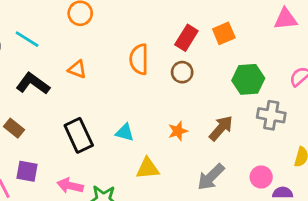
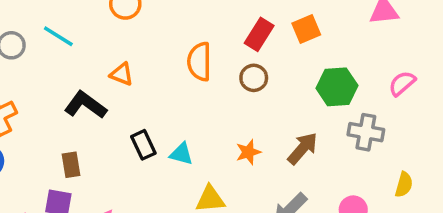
black L-shape: (33, 84) -> (85, 105), moved
brown rectangle: (14, 128) -> (71, 165), moved, turned 42
black rectangle: (79, 135) -> (143, 145), moved, size x0.7

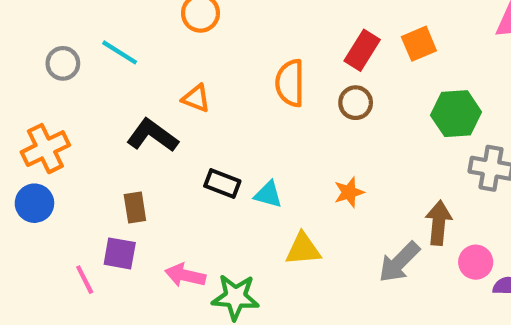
black rectangle: (143, 145) -> (222, 184), turned -44
brown arrow: (303, 148) -> (439, 223), moved, turned -36

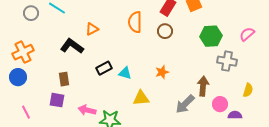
orange triangle: (196, 98) -> (92, 29), turned -48
black rectangle: (222, 184) -> (104, 68), turned -49
pink line: (85, 280) -> (26, 112), moved

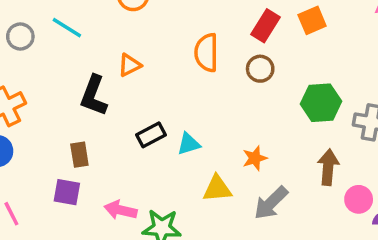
green hexagon: (211, 36) -> (321, 103), moved
black L-shape: (72, 46) -> (94, 96), turned -105
orange star: (162, 72) -> (255, 158), moved
cyan triangle: (125, 73) -> (189, 144), turned -32
gray arrow: (185, 104) -> (271, 203), moved

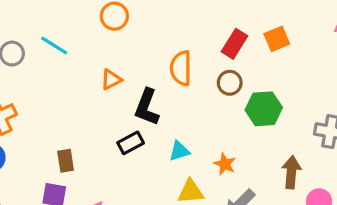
black L-shape: (94, 96) -> (147, 107), moved
green hexagon: (321, 103) -> (264, 109), moved
cyan triangle: (189, 144) -> (179, 151), moved
orange star: (255, 158) -> (225, 164), turned -30

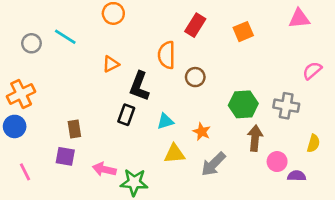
red rectangle: (235, 44) -> (195, 25), moved
brown circle: (230, 83) -> (195, 77), moved
green hexagon: (264, 109) -> (243, 104), moved
black rectangle: (131, 143) -> (126, 115), turned -42

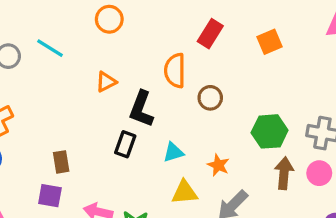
pink circle: (277, 162) -> (319, 173), moved

